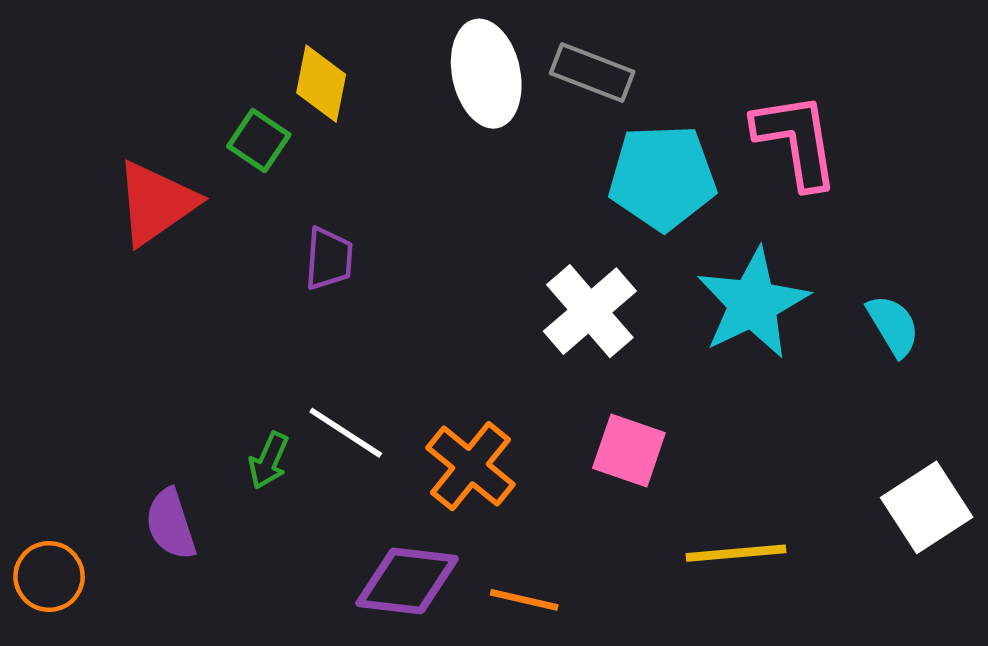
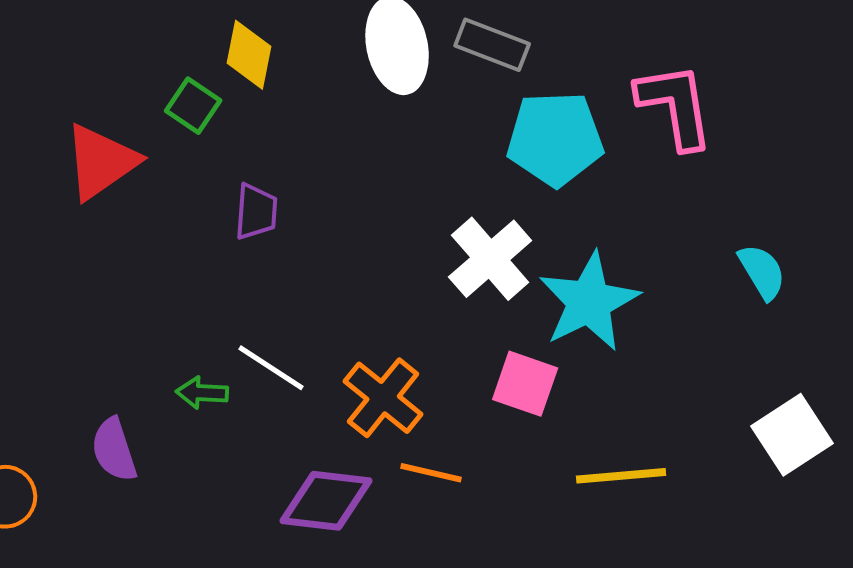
cyan star: (753, 303) -> (589, 302), moved
green arrow: (269, 461) -> (202, 393), turned 69
orange line: (524, 600) -> (431, 473), moved

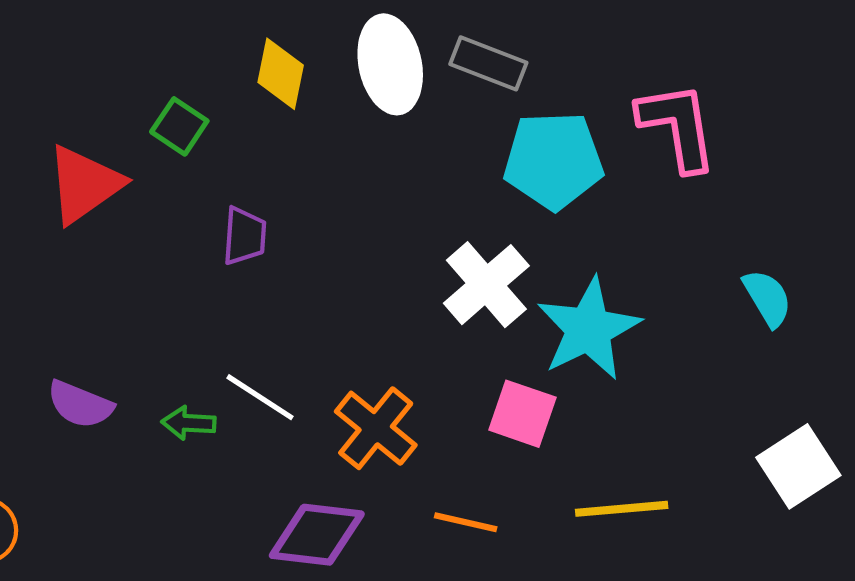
yellow diamond: (249, 55) -> (281, 74), moved
purple semicircle: (114, 450) -> (80, 404), moved, turned -50
orange line: (431, 473) -> (466, 522), moved

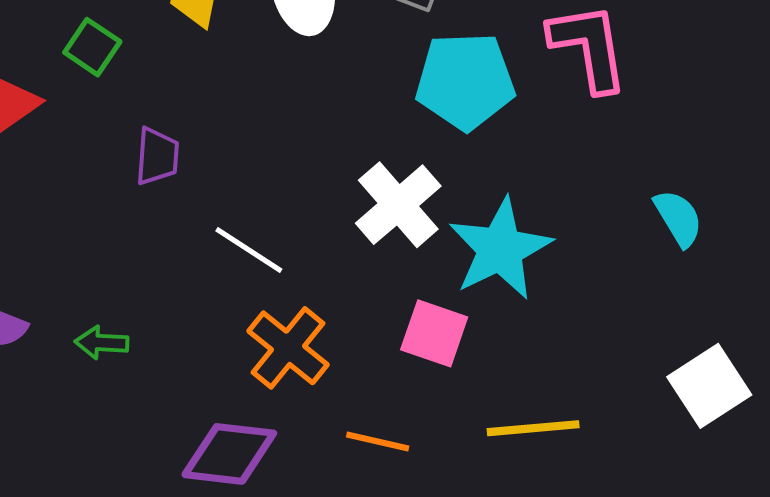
white line: (260, 397) -> (249, 250), moved

